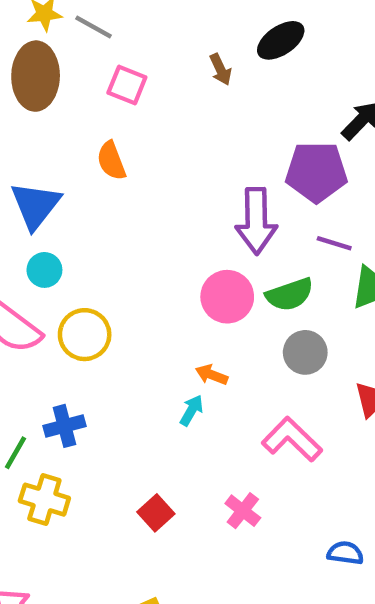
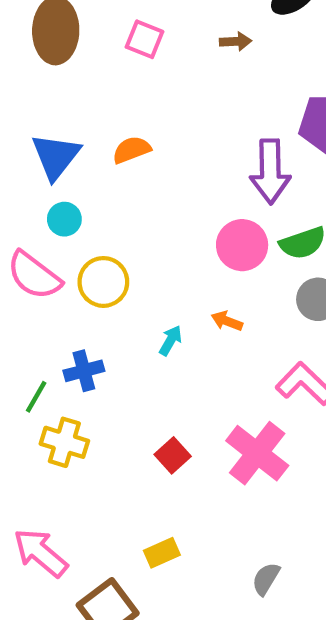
brown arrow: (221, 69) -> (236, 41), moved, turned -68
orange semicircle: (111, 161) -> (132, 150), moved, turned 90
cyan arrow: (192, 410) -> (171, 340), moved
pink cross: (243, 511) -> (257, 453), size x1.8

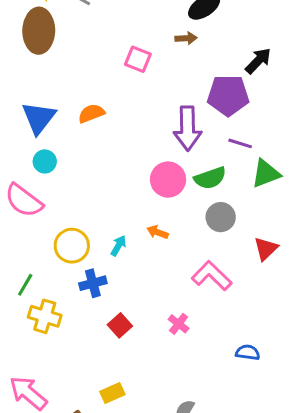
pink square: (145, 39) -> (138, 59), moved
brown arrow: (236, 41) -> (186, 38), moved
yellow circle: (103, 282) -> (72, 246), moved
blue cross: (84, 371) -> (93, 283), moved
pink cross: (257, 453) -> (179, 324), size x0.5

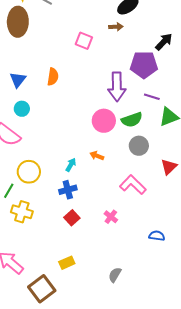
orange semicircle: (91, 113) -> (53, 77), turned 120
blue triangle: (39, 118) -> (18, 80), size x0.7
yellow circle: (72, 246) -> (29, 172), moved
blue cross: (93, 283) -> (68, 190), moved

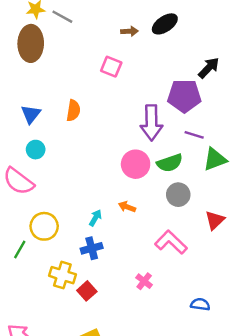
brown arrow: (116, 27) -> (129, 31), moved
yellow cross: (22, 212) -> (62, 275), moved
red square: (72, 218) -> (87, 291), moved

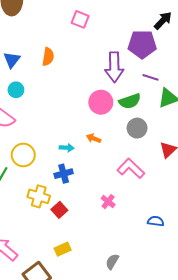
cyan arrow: (95, 218) -> (67, 148), turned 64

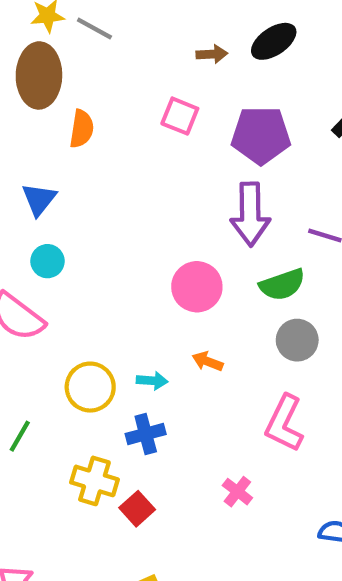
purple pentagon: (142, 44) -> (261, 135), moved
orange semicircle: (48, 57) -> (82, 129), moved
pink circle: (101, 102) -> (197, 287), moved
yellow circle: (23, 155) -> (90, 387), moved
pink L-shape: (131, 168) -> (284, 423), turned -108

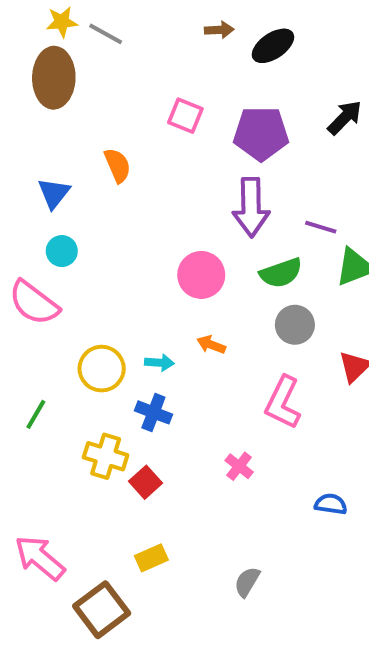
brown arrow: (212, 54) -> (219, 30), moved
orange semicircle: (82, 129) -> (118, 165), moved, turned -32
blue cross: (146, 434) -> (153, 412), turned 36

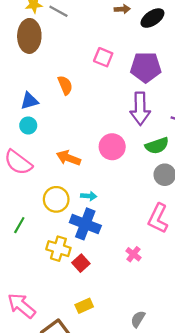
blue triangle: (54, 193) -> (29, 101), turned 36
cyan circle: (62, 251) -> (28, 125), moved
orange arrow: (211, 345) -> (69, 158), moved, size x1.5
blue cross: (153, 412) -> (85, 224), size x1.5

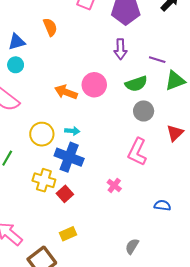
purple arrow: (140, 109) -> (120, 49), size x0.7
orange arrow: (69, 158) -> (66, 92), moved
gray semicircle: (138, 319) -> (132, 246), moved

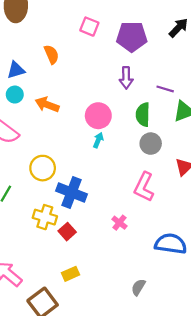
green semicircle: (136, 84) -> (143, 115), turned 110
orange arrow: (66, 92) -> (47, 105), moved
cyan arrow: (72, 131) -> (98, 140), moved, turned -72
blue semicircle: (162, 205) -> (171, 244), size x1.8

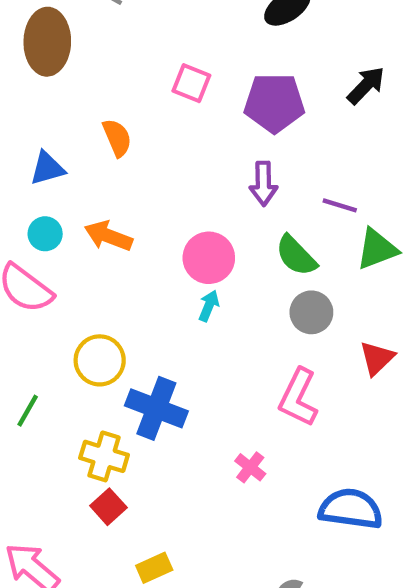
cyan circle: (15, 95) -> (45, 234), moved
green semicircle: (143, 115) -> (296, 256), turned -45
red square: (67, 232) -> (108, 507), moved

